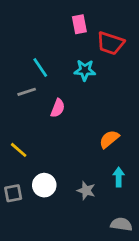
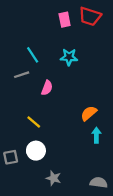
red trapezoid: (110, 43) -> (90, 16), moved
yellow line: (19, 150) -> (34, 122), moved
cyan arrow: (119, 177) -> (96, 135), moved
gray star: (86, 191) -> (54, 178), moved

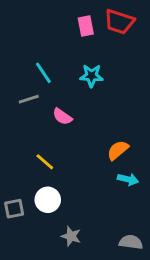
pink semicircle: (47, 88) -> (62, 117), turned 104
cyan arrow: (96, 135) -> (128, 179), turned 104

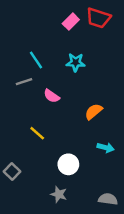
pink rectangle: (86, 26) -> (71, 22), turned 56
orange semicircle: (118, 150) -> (94, 112), moved
white circle: (48, 200) -> (68, 164), moved
gray square: (14, 209) -> (12, 172), turned -35

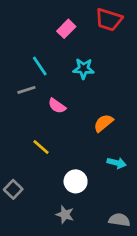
pink rectangle: (71, 22) -> (66, 29), moved

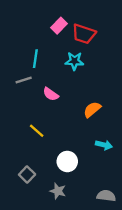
red trapezoid: (109, 20) -> (84, 34), moved
cyan line: (40, 66) -> (35, 59), turned 42
gray square: (13, 189) -> (27, 174), moved

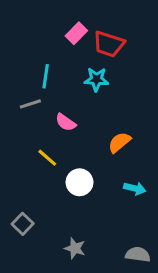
yellow line: (37, 131) -> (47, 158), moved
white circle: (67, 161) -> (79, 182), moved
gray square: (27, 174) -> (23, 224), moved

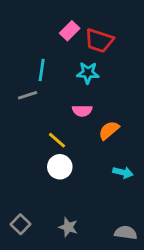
pink semicircle: (66, 122) -> (82, 111), moved, turned -36
yellow line: (47, 158) -> (57, 140), moved
white circle: (79, 182) -> (60, 167), moved
gray square: (23, 224) -> (21, 224), moved

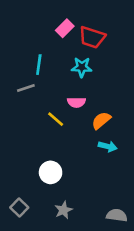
yellow line: (57, 140) -> (56, 119), moved
white circle: (60, 167) -> (51, 172), moved
cyan arrow: (123, 172) -> (108, 146), moved
gray star: (68, 227) -> (64, 210), turned 30

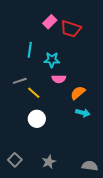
cyan star: (82, 67) -> (52, 60), moved
gray line: (26, 88) -> (20, 81), moved
yellow line: (56, 119) -> (34, 93), moved
white circle: (51, 172) -> (37, 119), moved

